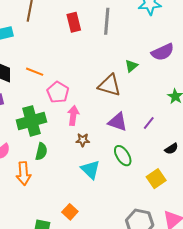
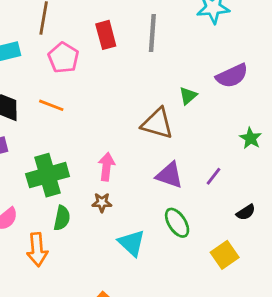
pink pentagon: (58, 92) -> (63, 58), moved
brown star: (83, 140) -> (102, 202), moved

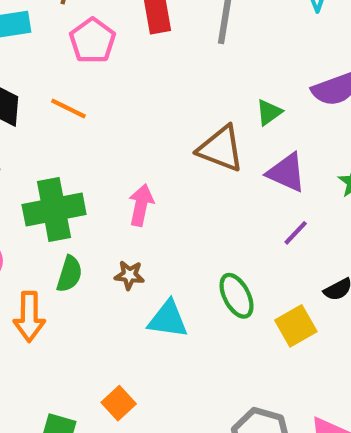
purple triangle: (169, 175) -> (286, 173), moved
brown star: (102, 202) -> (129, 275), moved
cyan triangle: (132, 243) -> (168, 319), turned -40
yellow square: (225, 255) -> (296, 326), moved

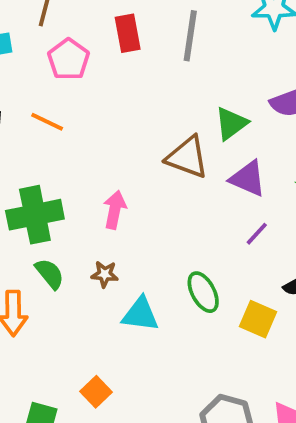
green triangle: (269, 112) -> (231, 123), size x1.4
green semicircle: (69, 274) -> (50, 274), turned -56
yellow square: (296, 326) -> (258, 319), turned -36

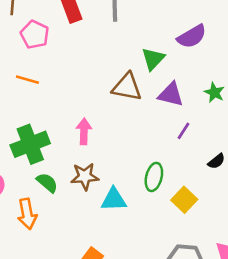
brown star: (105, 274) -> (85, 176), size x1.5
green ellipse: (203, 292) -> (154, 177), turned 52
yellow square: (258, 319) -> (184, 200), moved, turned 30

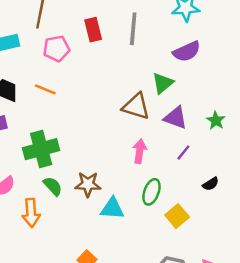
pink pentagon: (35, 35) -> (56, 49), turned 30
purple semicircle: (192, 36) -> (187, 51), moved
pink arrow: (84, 131) -> (140, 151), moved

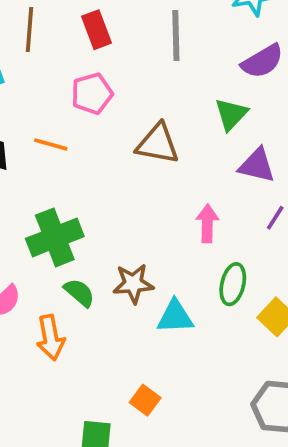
red rectangle: (93, 30) -> (97, 30), moved
pink pentagon: (56, 49) -> (92, 94), moved
brown triangle: (136, 106) -> (158, 144), moved

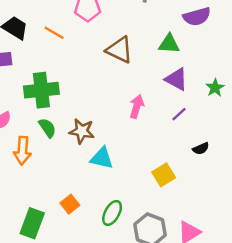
green triangle: (231, 114) -> (169, 44), turned 35
green ellipse: (233, 284) -> (112, 213), moved

